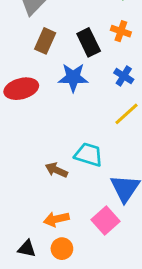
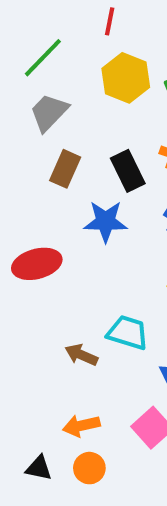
red ellipse: (21, 89) -> (37, 264), moved

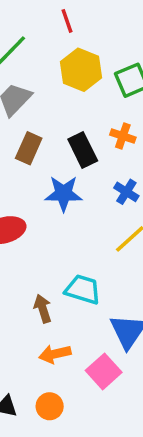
red line: (110, 21) -> (67, 21), turned -30
brown arrow: (81, 355) -> (43, 309), turned 48
orange arrow: (81, 426) -> (55, 354), moved

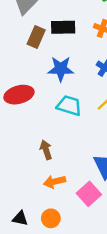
black rectangle: (83, 150) -> (63, 27), moved, turned -65
cyan trapezoid: (83, 289) -> (69, 106), moved

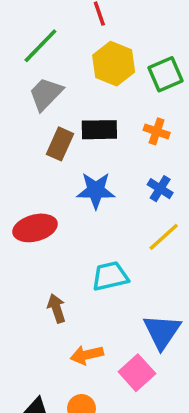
cyan trapezoid: (69, 106) -> (110, 276), moved, turned -30
brown arrow: (46, 150) -> (56, 308), moved

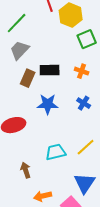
yellow hexagon: (114, 64) -> (71, 15), moved
yellow line: (164, 237) -> (86, 147), moved

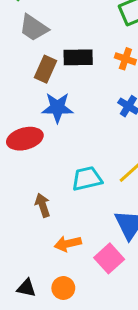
gray trapezoid: (20, 50) -> (34, 28), turned -100
blue star: (48, 104) -> (57, 108), moved

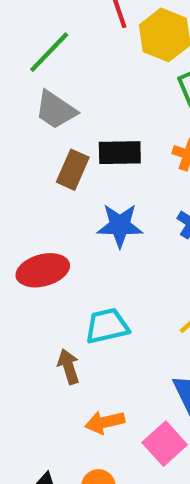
blue star: (57, 108) -> (120, 225), moved
cyan trapezoid: (87, 179) -> (107, 326), moved

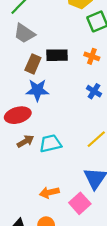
blue star: (120, 225) -> (37, 90), moved
brown arrow: (68, 367) -> (25, 141), moved, turned 77

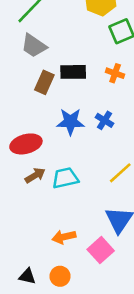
blue star: (37, 90) -> (70, 122), moved
blue cross: (94, 91) -> (105, 120), moved

